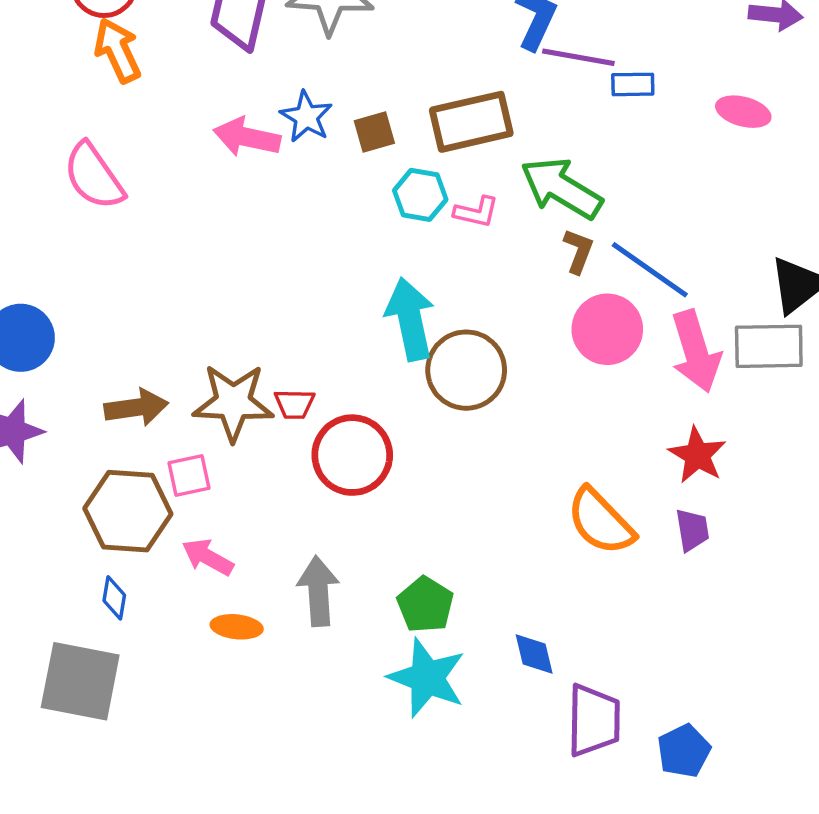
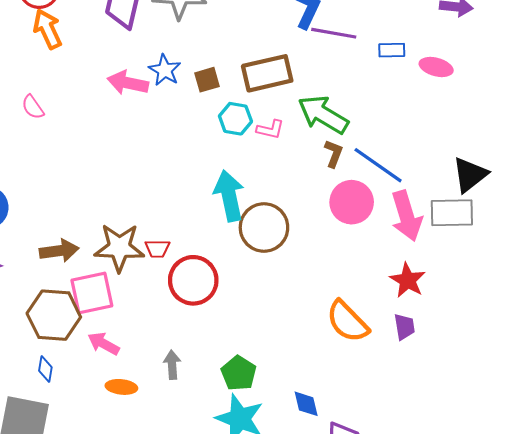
blue rectangle: (633, 84) -> (392, 50), moved
pink semicircle: (94, 176) -> (33, 107), size x0.6
pink square: (189, 475) -> (92, 293), size x1.6
gray arrow: (318, 591) -> (172, 365), size x0.7

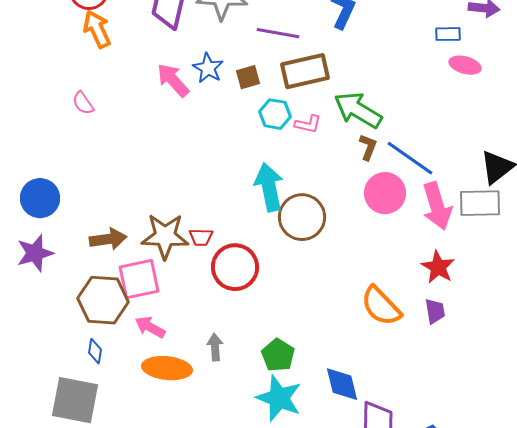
purple line: (334, 33) -> (278, 33), moved
blue rectangle: (392, 50) -> (448, 34), moved
pink arrow: (128, 83) -> (173, 80), turned 36
orange ellipse: (121, 387) -> (167, 368), size x1.6
blue diamond: (306, 404) -> (342, 384), size x1.4

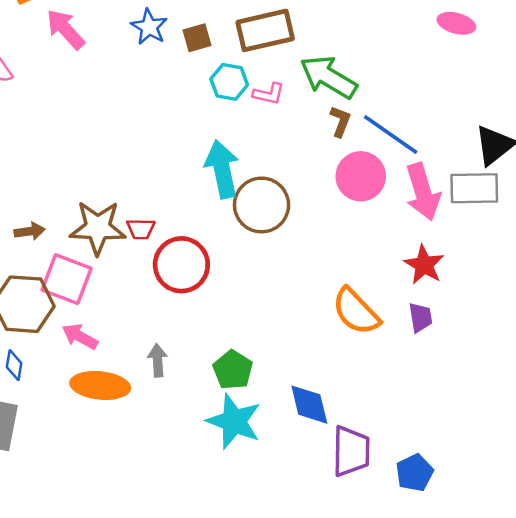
pink arrow: (173, 80) -> (65, 29), moved
brown arrow: (108, 239) -> (30, 231), size x0.7
pink square: (139, 279) -> (67, 279), turned 33

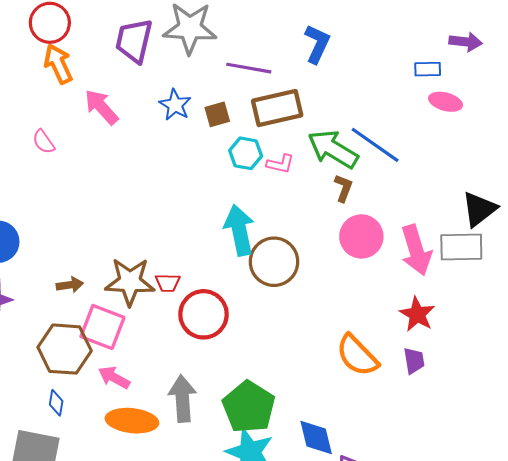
blue line: (391, 134) -> (375, 145), moved
gray arrow: (158, 360) -> (182, 399), size x1.6
green pentagon: (233, 370) -> (249, 407), size x1.5

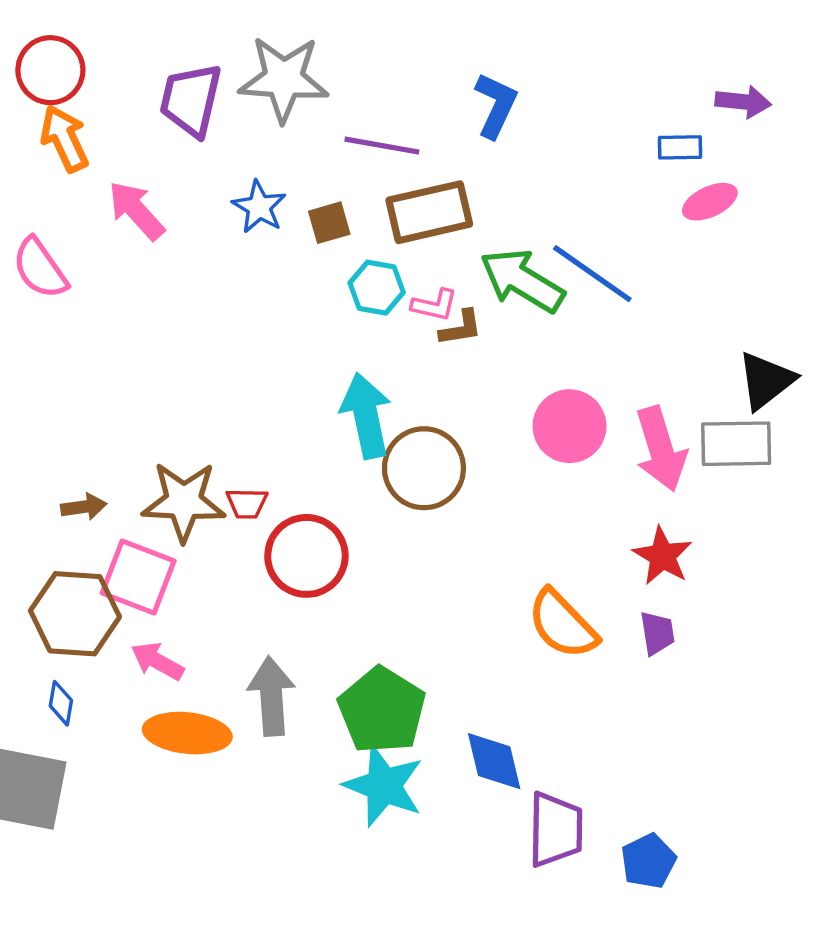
pink ellipse: (446, 102) -> (710, 202), turned -40
pink semicircle: (44, 142) -> (40, 268), size x1.5
brown L-shape: (343, 188) -> (461, 328), moved, turned 60

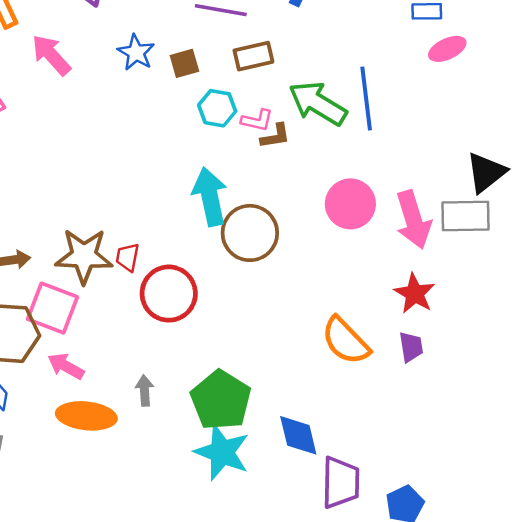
brown rectangle: (429, 212) -> (253, 56), size x0.7
blue line: (592, 274) -> (366, 99), turned 48
red trapezoid: (247, 503) -> (128, 257), turned 100
gray arrow: (271, 696) -> (144, 390), size x0.6

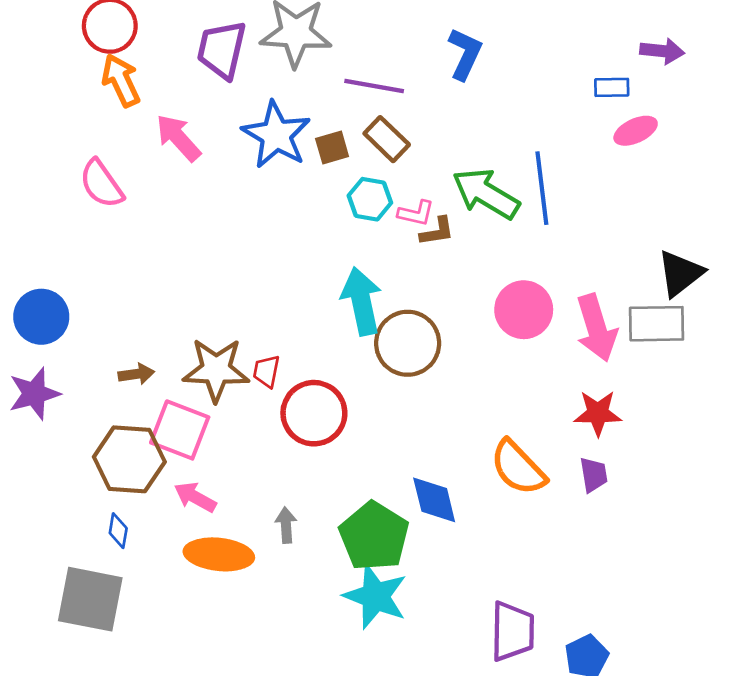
blue star: (136, 53) -> (276, 135), size x1.6
brown rectangle: (253, 56) -> (387, 139), moved, turned 57
red star: (415, 294) -> (598, 413), turned -30
blue diamond: (298, 435) -> (434, 500), moved

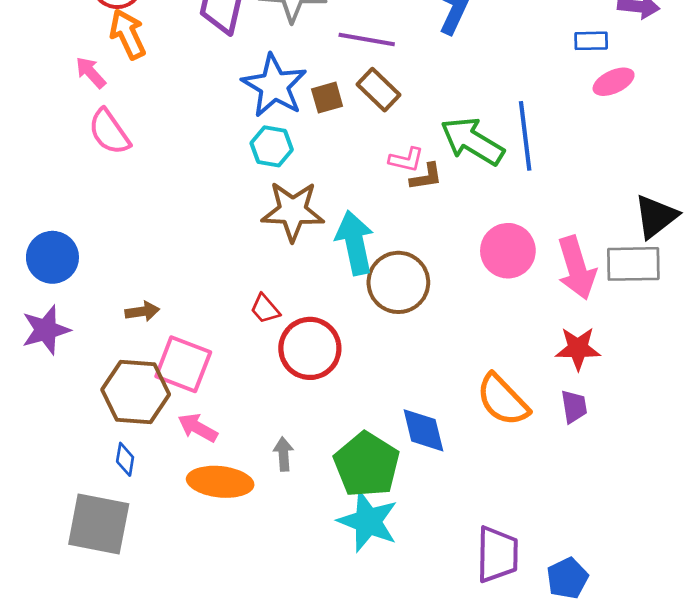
pink arrow: (178, 138) -> (91, 72), moved, size x0.7
cyan hexagon: (370, 199) -> (272, 146), moved
brown star: (216, 370) -> (293, 211), moved
red trapezoid: (266, 371) -> (265, 309), turned -52

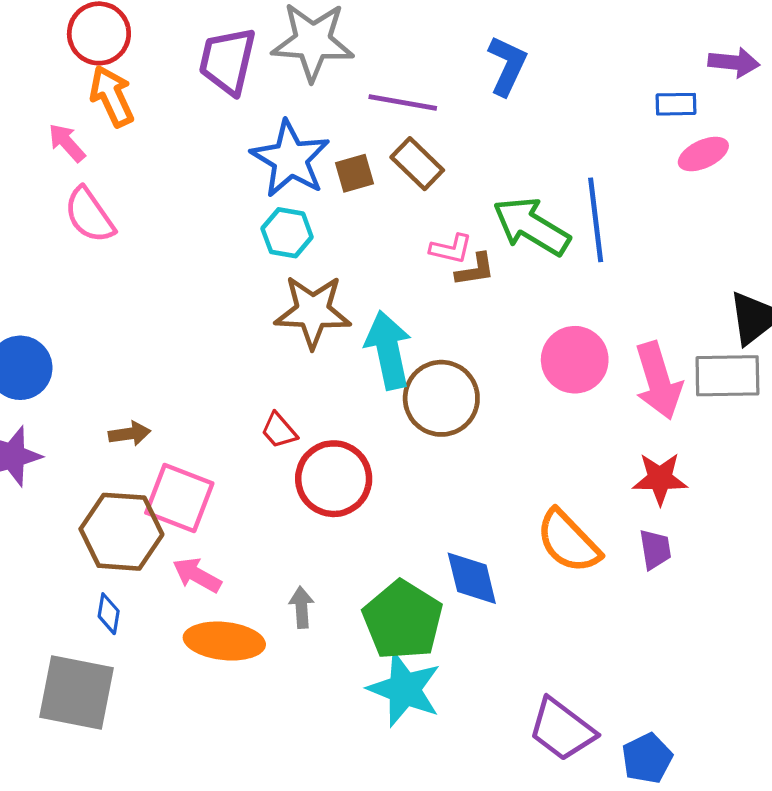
purple trapezoid: (497, 554) -> (562, 729), turned 126

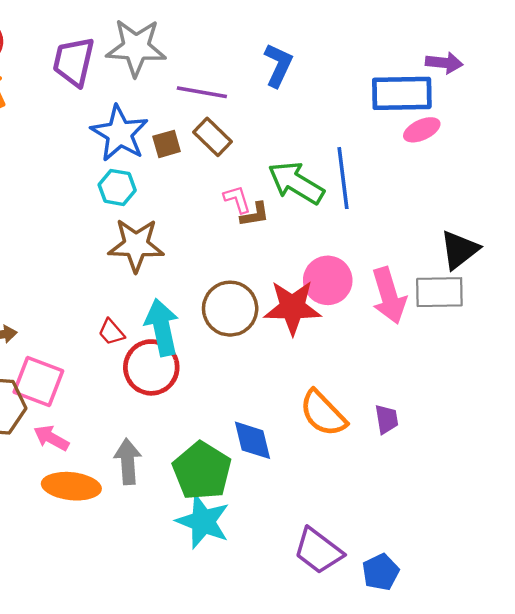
blue rectangle: (676, 104) -> (402, 93), size x2.0
pink L-shape: (451, 249) -> (237, 199), turned -120
cyan arrow: (388, 350) -> (162, 327), moved
red star: (660, 479) -> (292, 307), moved, size x1.4
gray arrow: (301, 607) -> (128, 461), size x1.5

